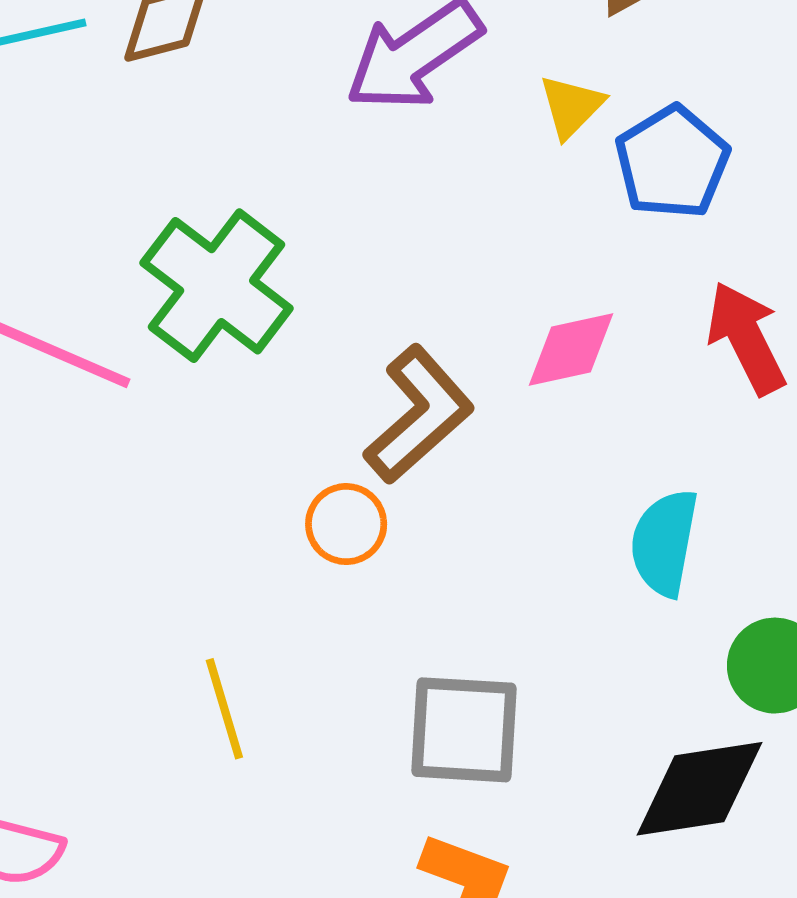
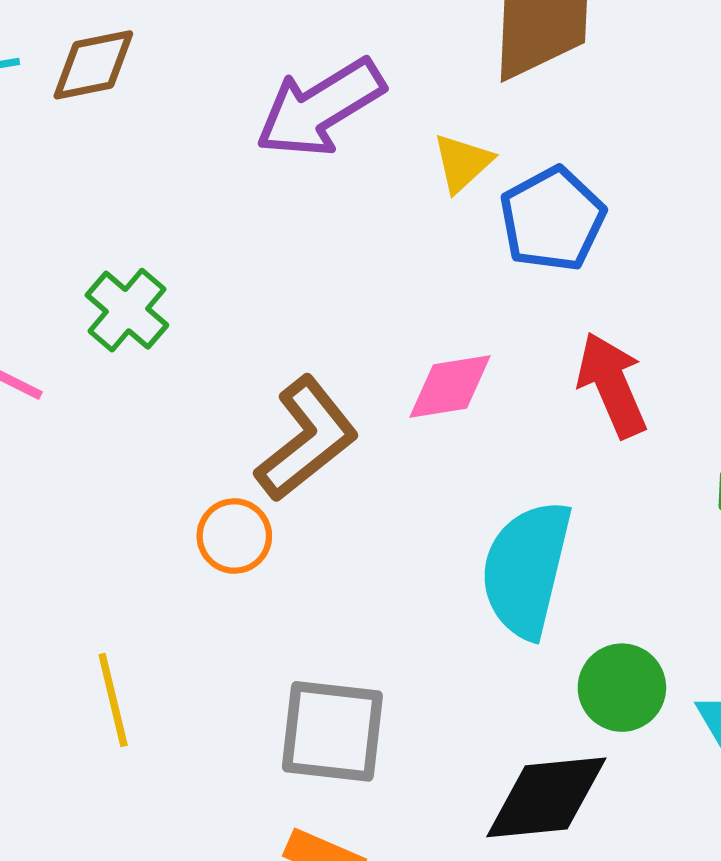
green cross: (217, 286) -> (127, 310), size x0.6
cyan semicircle: (664, 543) -> (526, 569), size x1.4

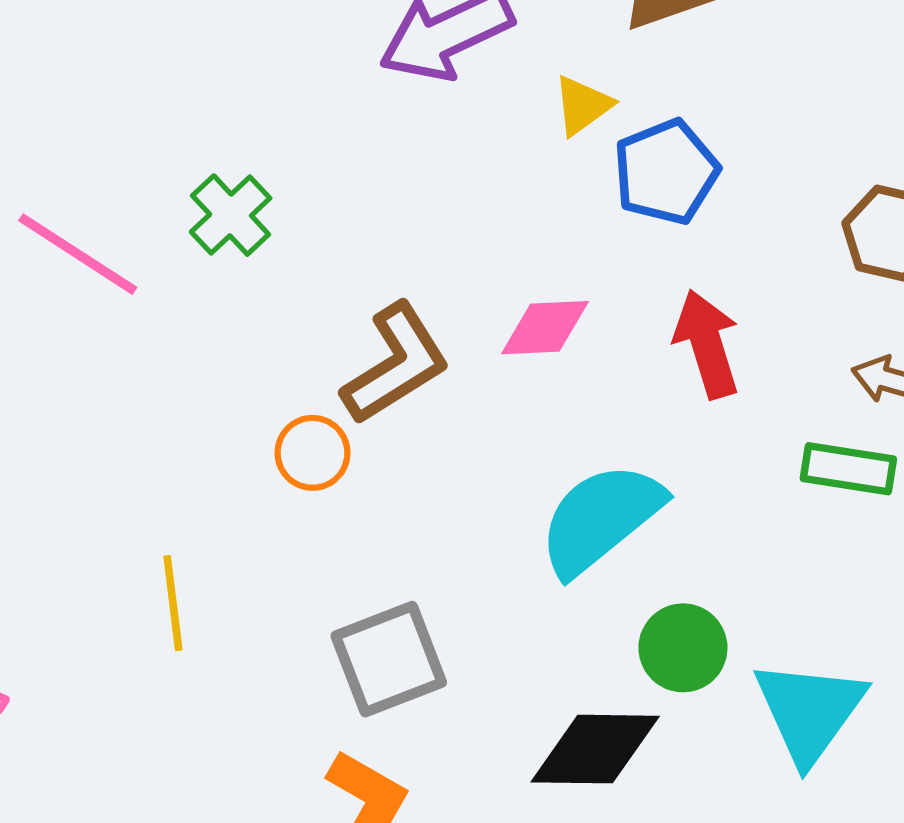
cyan semicircle: (526, 569) -> (601, 519), turned 31
gray square: (332, 731) -> (389, 659), turned -34

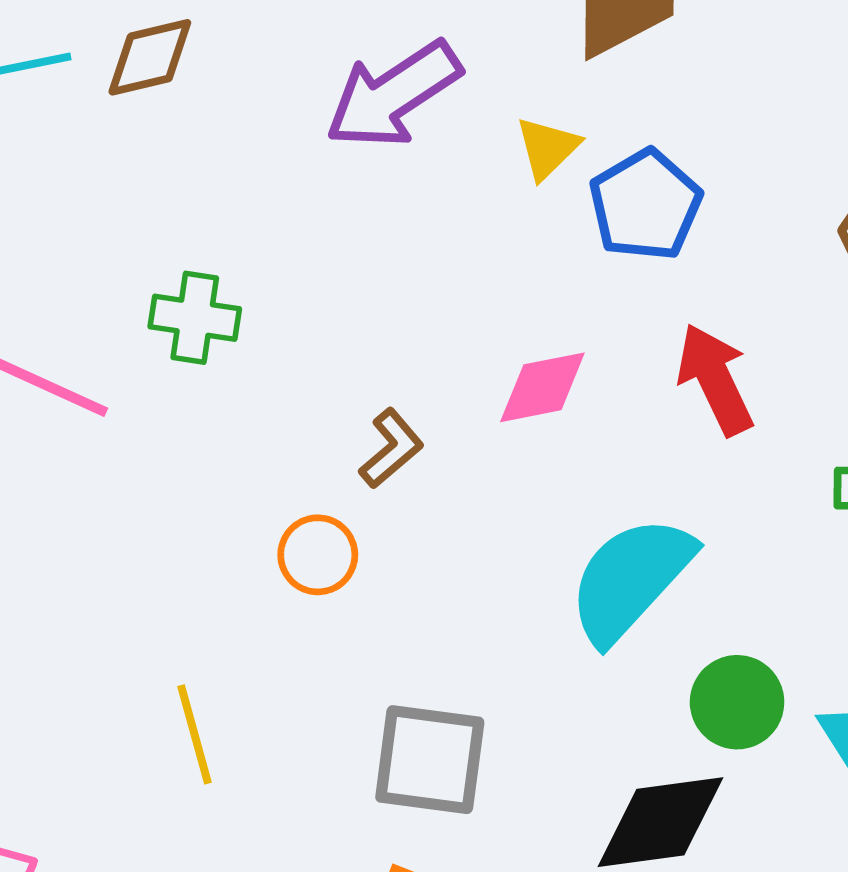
green cross: (231, 215) -> (195, 318), turned -30
brown L-shape: (396, 364) -> (391, 448), size x0.6
gray square: (389, 659) -> (430, 760), turned 37

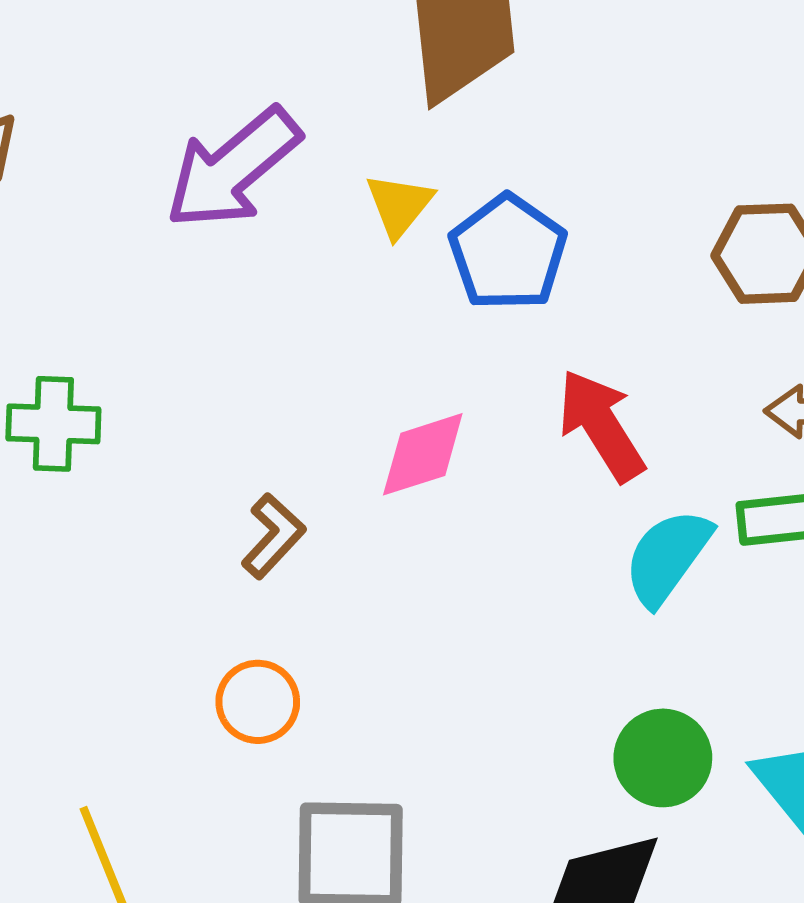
orange circle: (318, 555) -> (258, 702), moved
cyan semicircle: (631, 579) -> (667, 557), moved, size x0.7

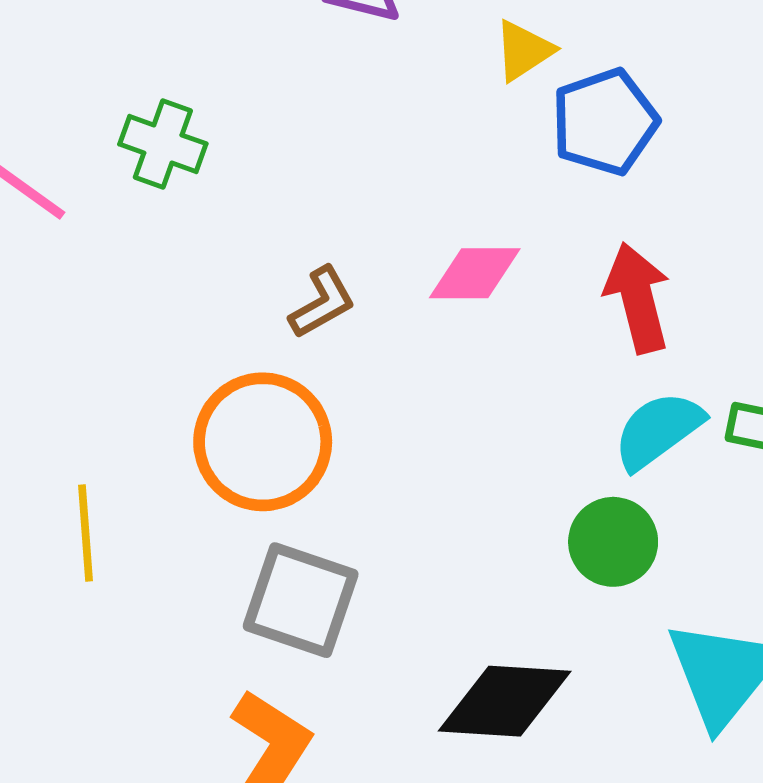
orange circle: (258, 702) -> (263, 442), size x1.8
green circle: (663, 758) -> (613, 542), moved

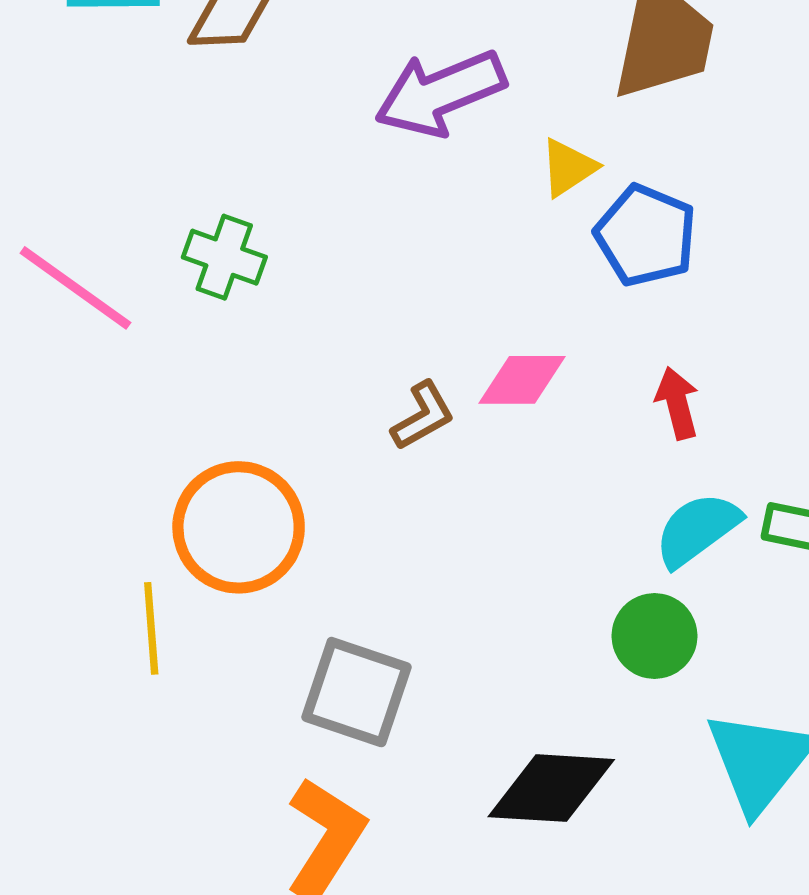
blue pentagon: (605, 122) -> (646, 235), turned -30
red arrow: (637, 298) -> (677, 403), size x0.7
brown L-shape: (322, 302) -> (423, 416), moved
orange circle: (263, 442) -> (239, 527), moved

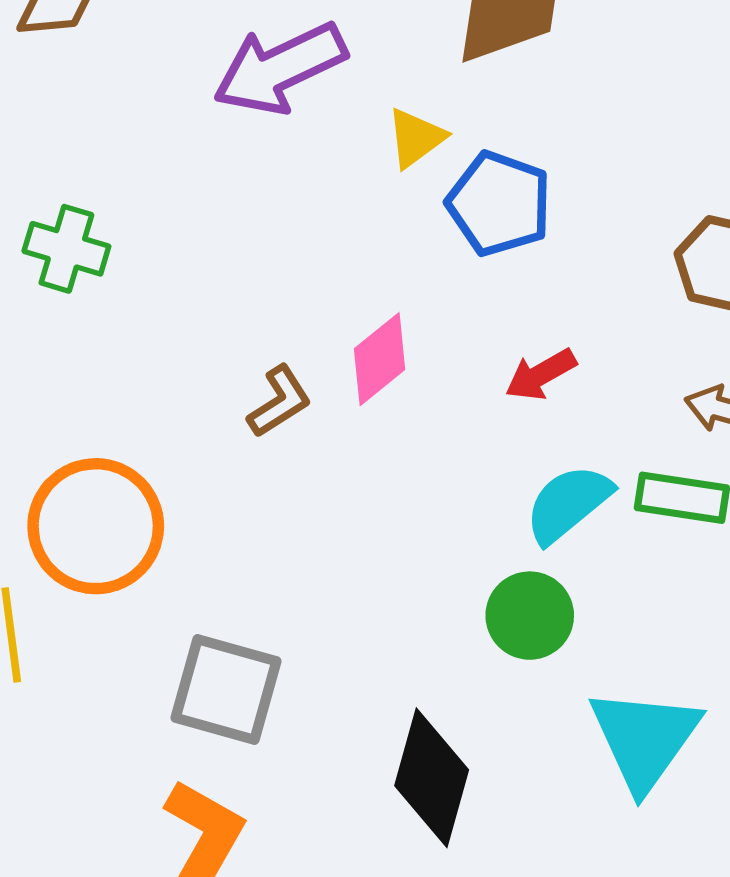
pink diamond: (522, 380) -> (380, 359), turned -36
red arrow: (677, 403) -> (541, 375), turned -102
black diamond: (551, 788) -> (432, 778), turned -75

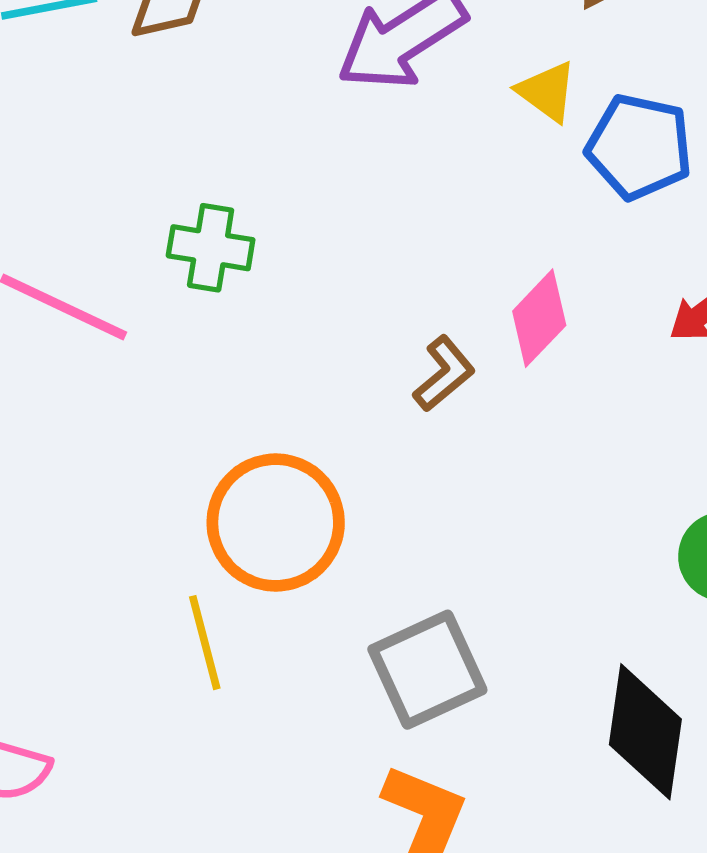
yellow triangle: (416, 138) -> (547, 91), turned -40
gray square: (226, 689) -> (427, 670), turned -33

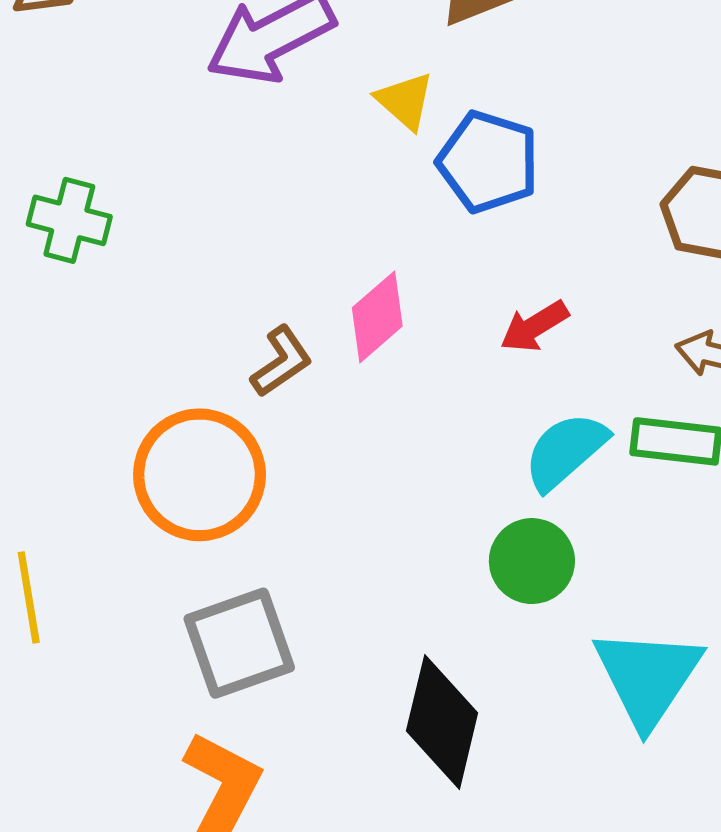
orange circle: (276, 523) -> (200, 475), moved

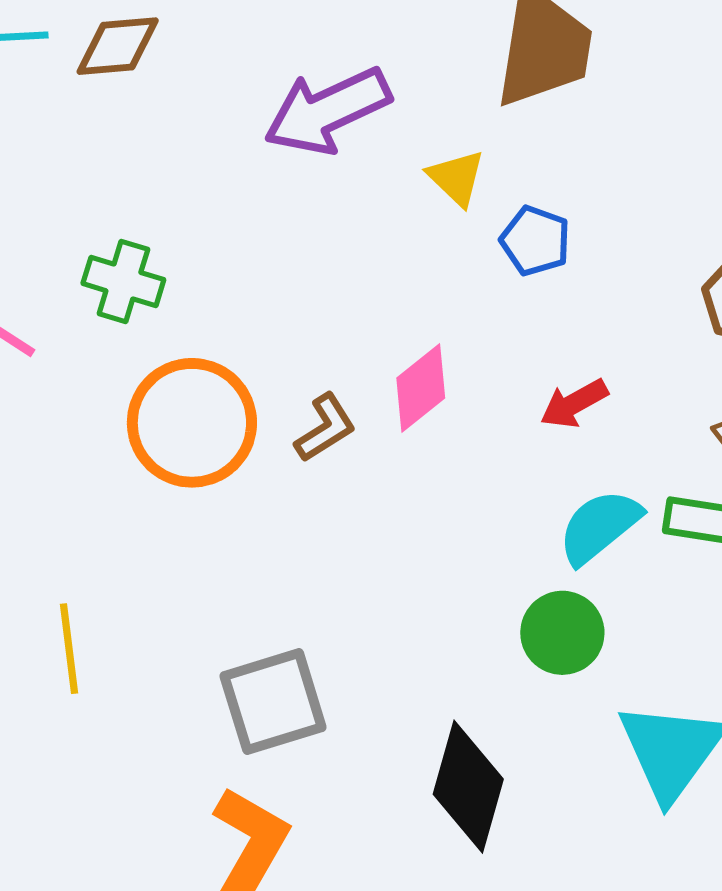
blue pentagon: (488, 162) -> (535, 241), size x0.7
orange circle: (200, 475) -> (192, 423), moved

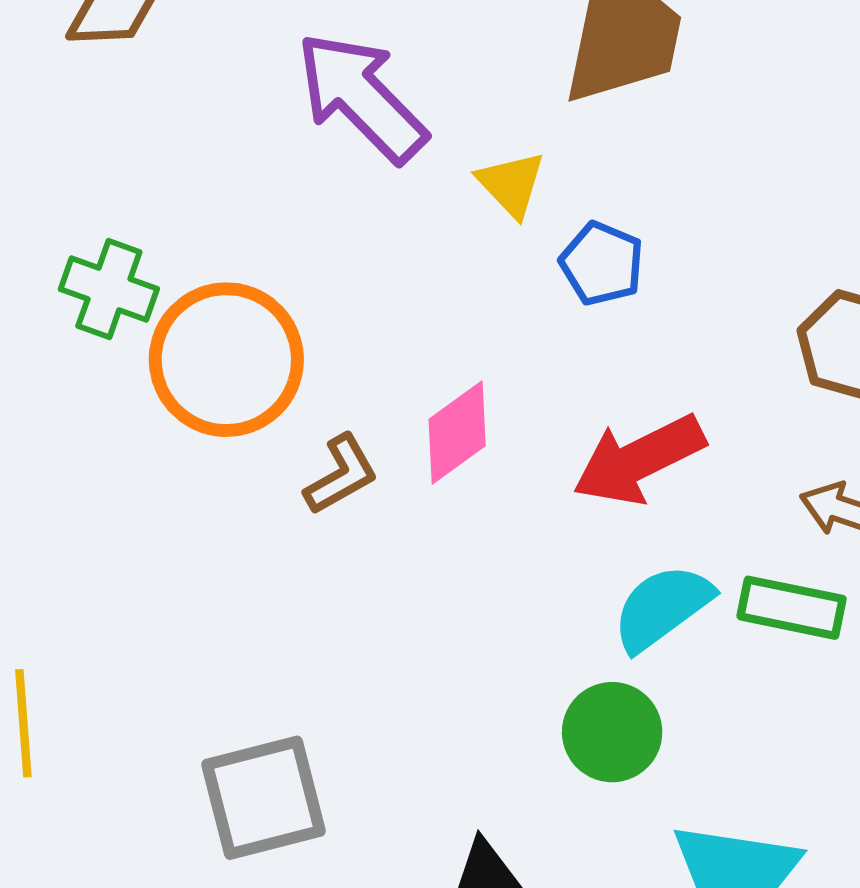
purple arrow: (327, 111) -> (361, 97), turned 68
red arrow: (574, 404) -> (639, 460), size x1.6
orange circle: (192, 423) -> (226, 360), moved

